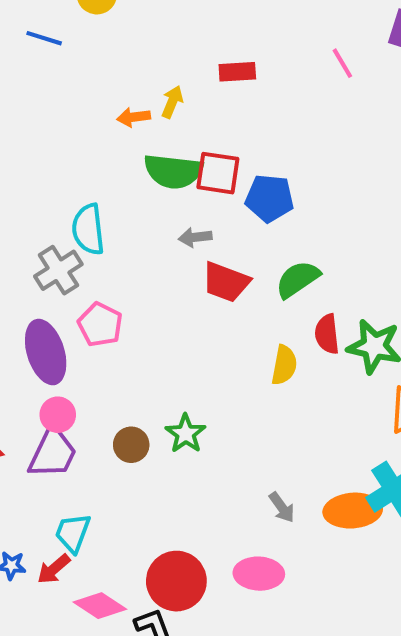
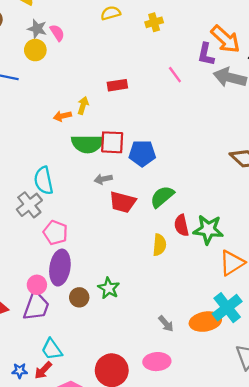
purple ellipse: (46, 352) -> (60, 268), moved, turned 32
cyan trapezoid: (73, 533) -> (52, 349), turned -50

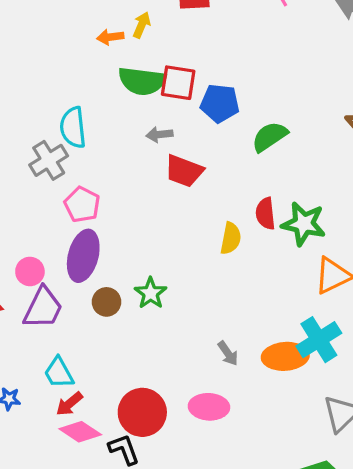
green semicircle: (162, 197) -> (270, 137), moved
pink circle: (37, 285) -> (30, 271), moved
red arrow: (43, 370) -> (69, 404), moved

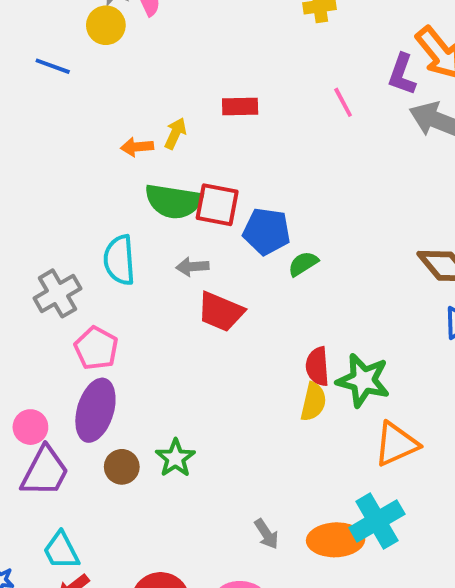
cyan semicircle: (73, 127) -> (119, 260), moved
green semicircle: (270, 137) -> (303, 264), moved, size x0.7
yellow semicircle: (231, 238) -> (313, 402), moved

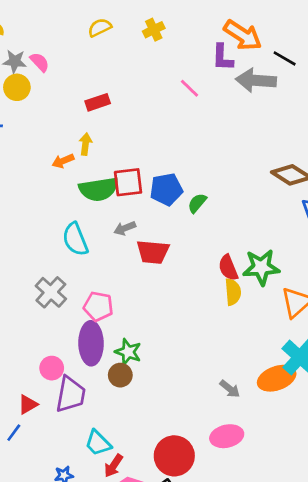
red rectangle: (240, 107) -> (98, 102), moved
gray cross: (58, 293) -> (51, 292), moved
pink pentagon: (96, 348) -> (98, 306), moved
green star: (175, 458) -> (128, 352), moved

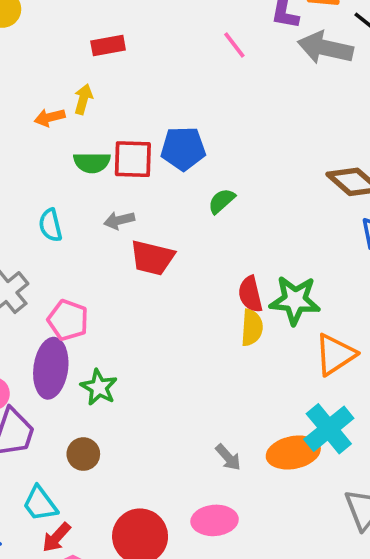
green semicircle: (99, 189) -> (92, 162), size x0.7
blue pentagon: (166, 189) -> (183, 149), moved
cyan semicircle: (75, 239) -> (50, 225), size x0.7
brown circle: (120, 375) -> (83, 454), moved

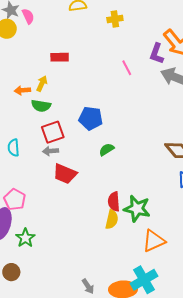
red square: (133, 159) -> (53, 132), moved, turned -30
green semicircle: (92, 162) -> (41, 106), moved

